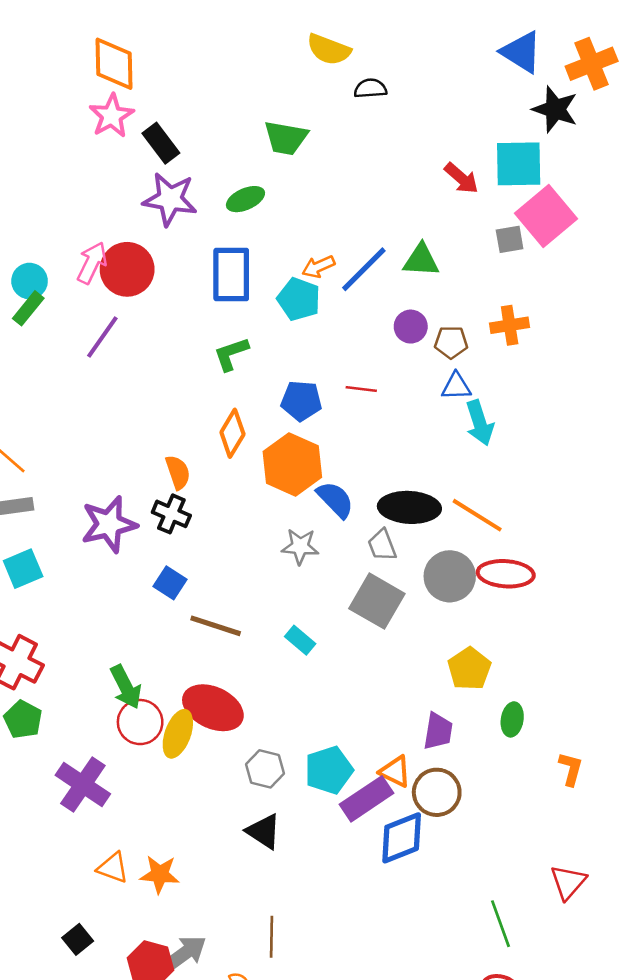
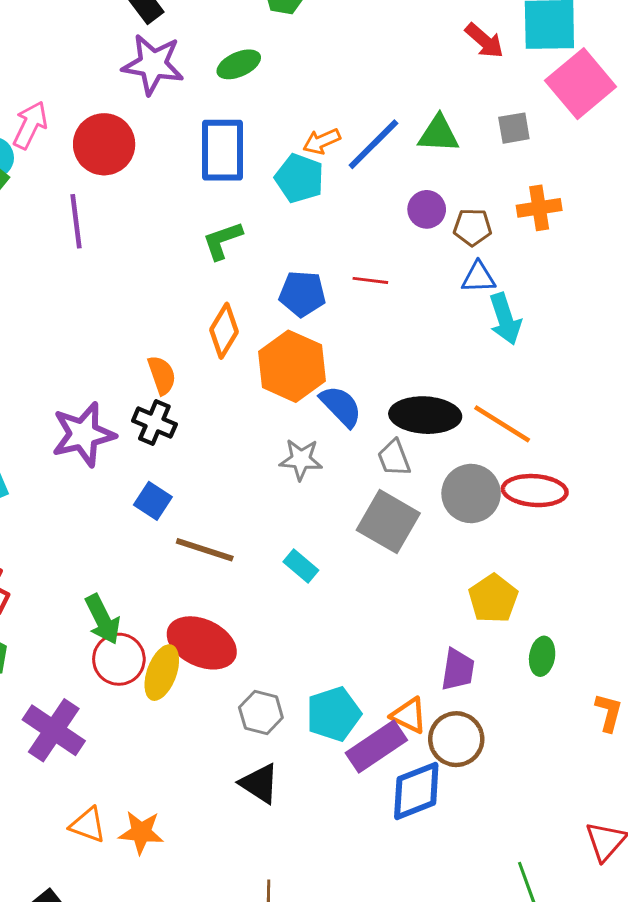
gray square: (510, 239) -> (514, 128), moved
pink arrow: (92, 263) -> (30, 125), moved
purple line: (102, 337) -> (76, 221), turned -42

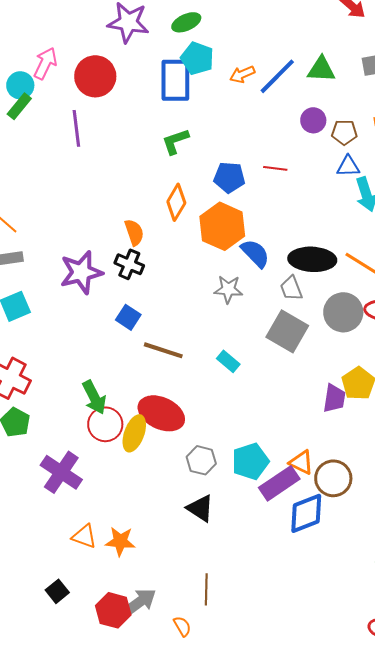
cyan pentagon: (299, 178) -> (197, 58), moved
purple trapezoid: (458, 670) -> (334, 398), moved

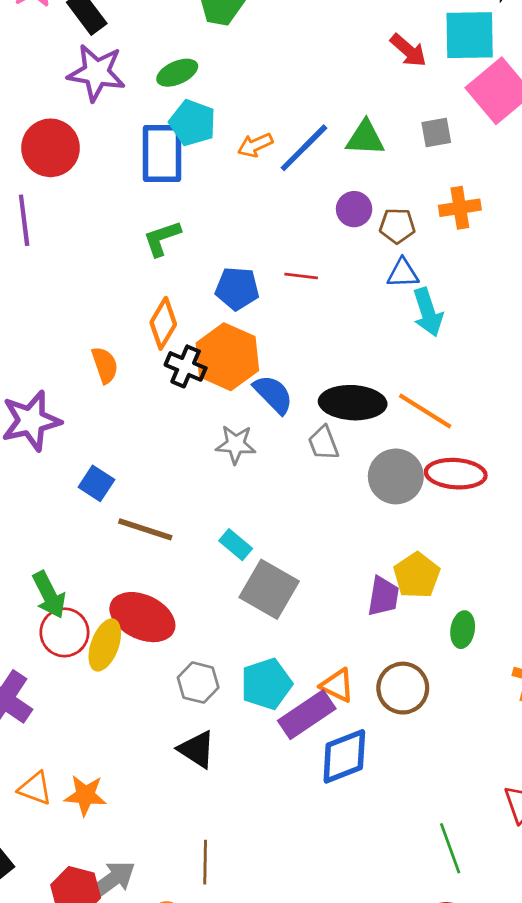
black cross: (129, 264) -> (186, 366), moved
gray square: (287, 331) -> (269, 589), moved
brown circle: (333, 478) -> (403, 688), moved

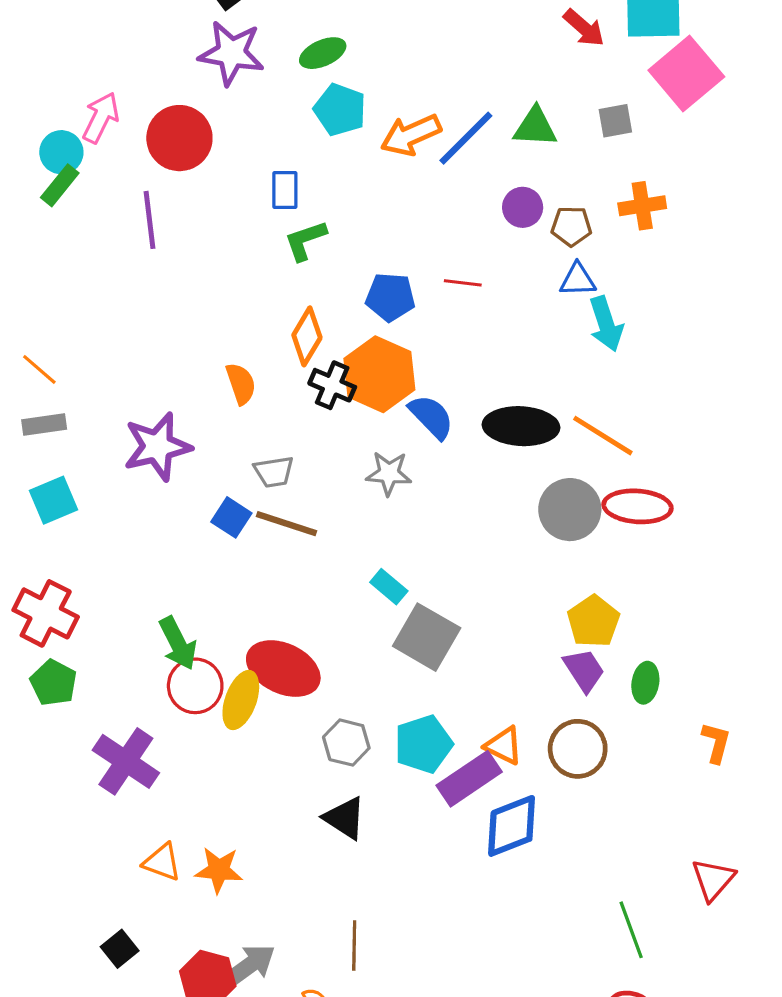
orange arrow: (255, 145) -> (411, 135), size x1.5
blue rectangle: (162, 153) -> (285, 190), moved, size x0.6
gray trapezoid: (323, 443) -> (274, 472), moved, turned -78
brown line: (145, 529) -> (286, 524), moved
purple trapezoid: (383, 596) -> (584, 670), moved, turned -42

